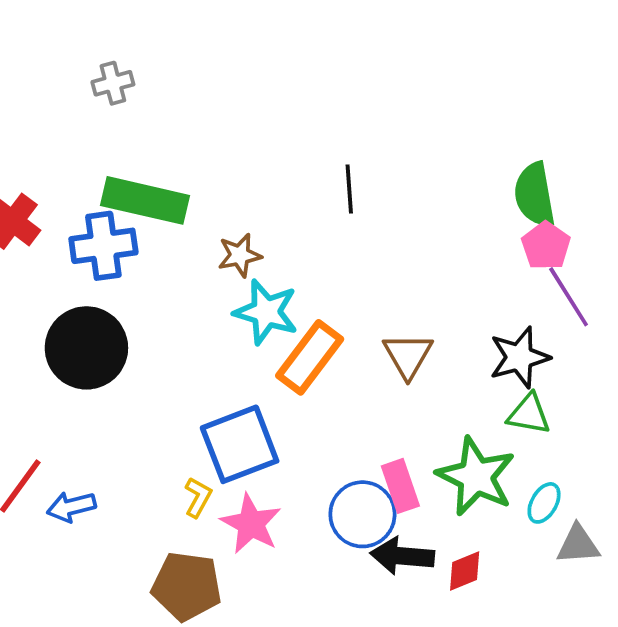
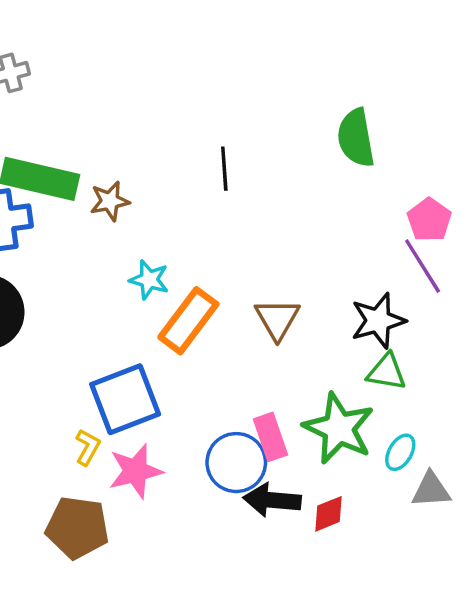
green semicircle: (535, 195) -> (356, 138), moved
pink pentagon: (546, 246) -> (429, 220), moved
brown star: (240, 255) -> (110, 201), moved
cyan star: (266, 312) -> (149, 280), size x0.7
pink star: (251, 524) -> (135, 471), turned 30

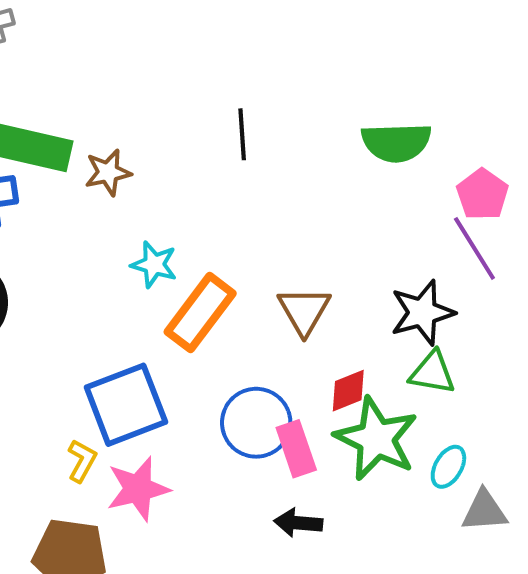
green semicircle: (356, 138) -> (396, 142), moved, turned -82
blue circle: (236, 463) -> (256, 423), moved
black arrow: (272, 500) -> (298, 523), size x0.7
red diamond: (329, 514) -> (348, 391), moved

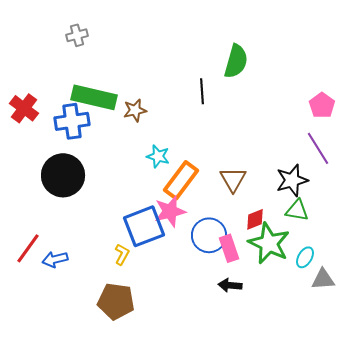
green semicircle: (396, 142) -> (236, 61), moved, turned -72
pink pentagon: (482, 194) -> (322, 105), moved
pink star: (138, 489) -> (170, 211), moved

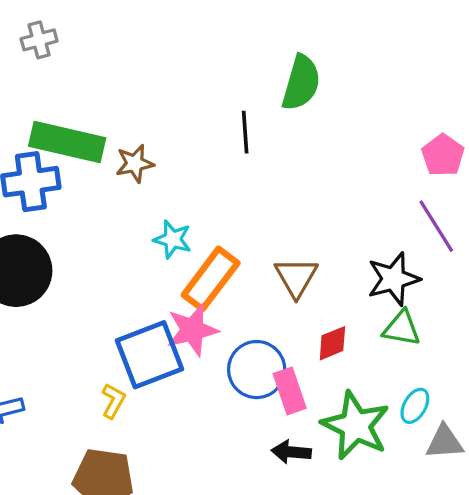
green star: (269, 243) -> (356, 426), moved

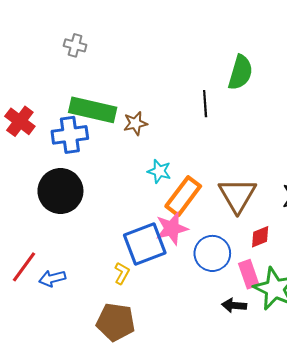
gray cross: (39, 40) -> (75, 45), turned 30
brown triangle: (296, 277) -> (237, 195), size x1.4
pink rectangle: (290, 391) -> (249, 274), moved

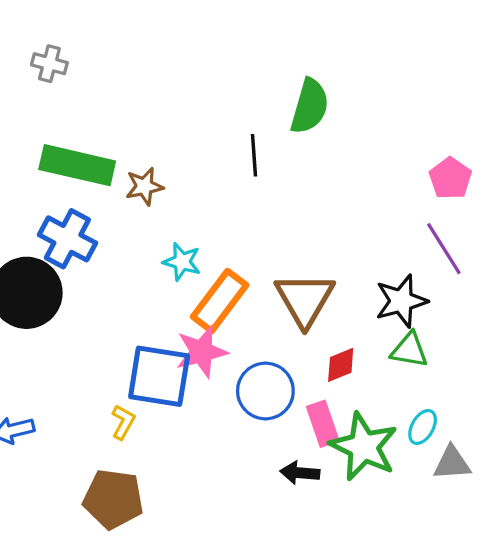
blue cross: (70, 135) -> (67, 239), moved, turned 36
blue square: (145, 244) -> (159, 376), turned 30

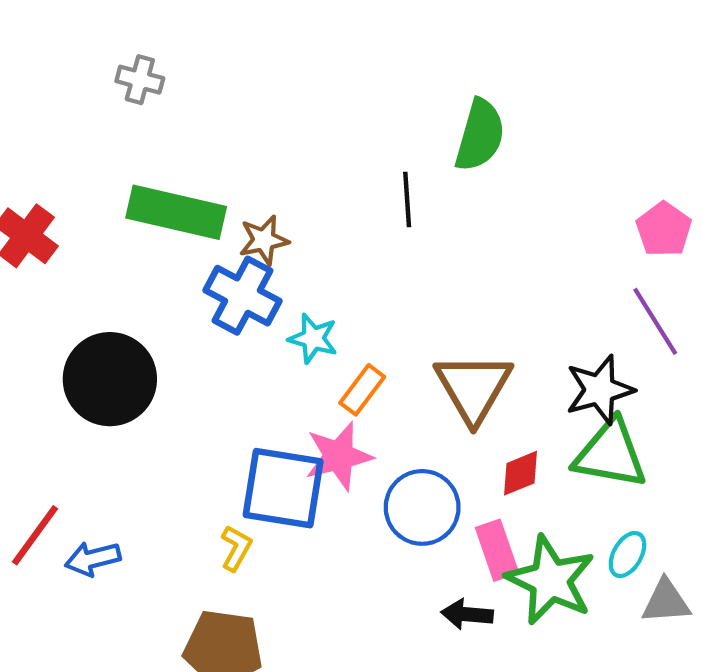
blue cross: (67, 239) -> (242, 296), moved
orange rectangle: (220, 301) -> (362, 390), size x0.6
green triangle: (409, 350) -> (610, 454), size x1.5

